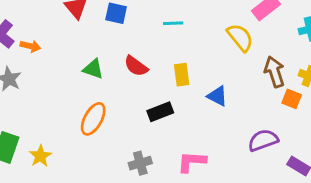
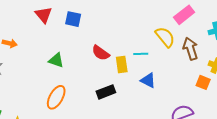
cyan line: (173, 23) -> (141, 54), moved
red semicircle: (136, 66) -> (101, 53), moved
brown arrow: (274, 72) -> (190, 49), moved

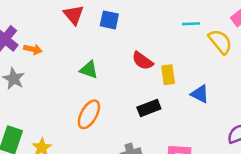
cyan line: (141, 54) -> (191, 24), moved

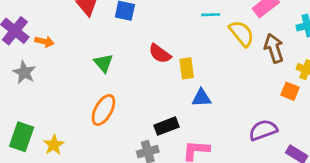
green triangle: (89, 70) -> (103, 63), turned 30
blue triangle: (200, 94) -> (201, 98), moved, turned -30
black rectangle: (149, 108) -> (167, 126), moved

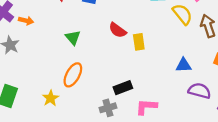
blue triangle: (201, 98) -> (184, 65), moved
purple semicircle: (263, 130) -> (199, 91), turned 35
yellow star: (54, 145) -> (51, 98), moved

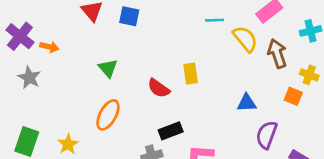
red semicircle: (118, 30) -> (159, 88), moved
purple semicircle: (199, 91) -> (267, 135), turned -85
yellow star: (51, 98) -> (68, 144), moved

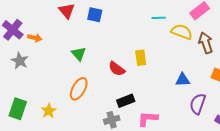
yellow semicircle: (245, 39) -> (182, 32), turned -30

